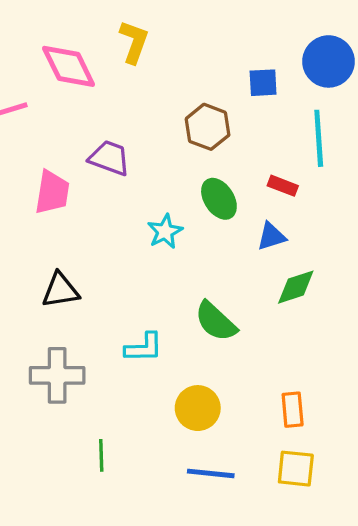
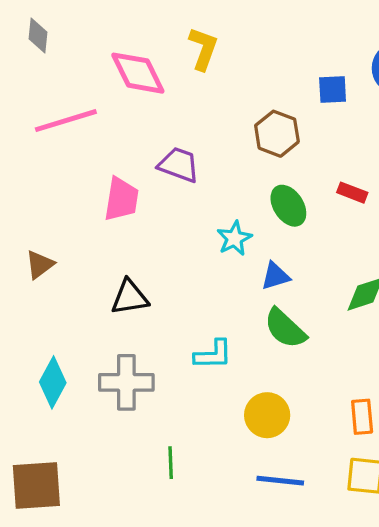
blue triangle: (271, 236) -> (275, 276), moved

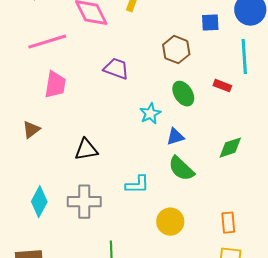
pink trapezoid: (121, 199) -> (55, 85), moved

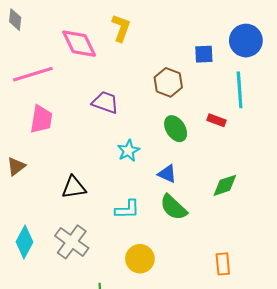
cyan star: (150, 114) -> (128, 151), moved
blue triangle: (175, 137) -> (167, 174), turned 42
cyan L-shape: (137, 185) -> (127, 209), moved
gray cross: (84, 202) -> (72, 242), turned 36
yellow circle: (170, 222) -> (140, 259), moved

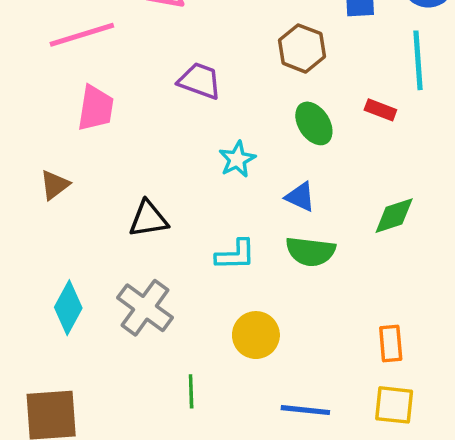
green semicircle: (173, 207) -> (310, 251), turned -36

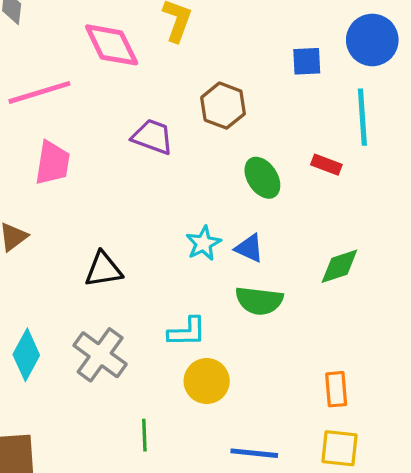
brown hexagon: (302, 48) -> (223, 106), moved
cyan star: (237, 159) -> (203, 243), moved
cyan L-shape: (235, 255) -> (187, 332), moved

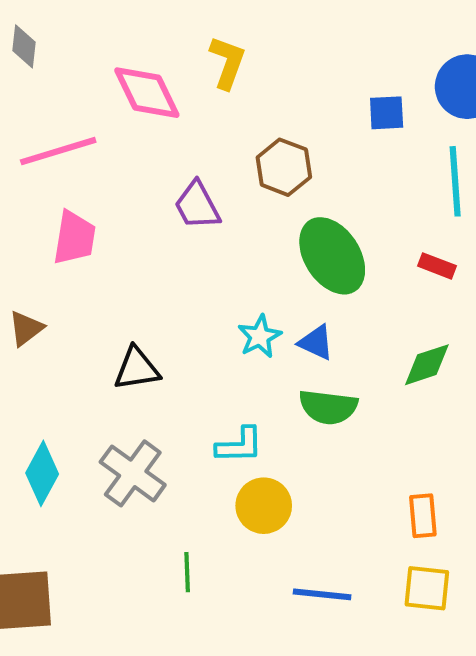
purple trapezoid: (153, 137) -> (197, 205), turned -138
red rectangle: (326, 165) -> (437, 266), moved
green ellipse: (262, 178) -> (332, 256), size x1.5

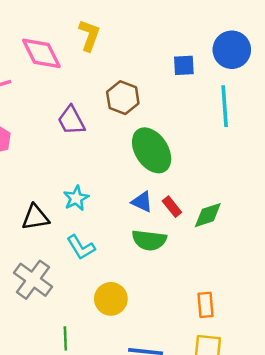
red rectangle: (437, 266) -> (172, 207), moved, turned 30
cyan star: (260, 336) -> (76, 198), moved
cyan L-shape: (240, 445) -> (81, 247), moved, turned 60

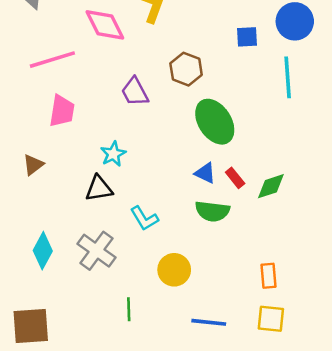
cyan star: (76, 198) -> (113, 154), moved

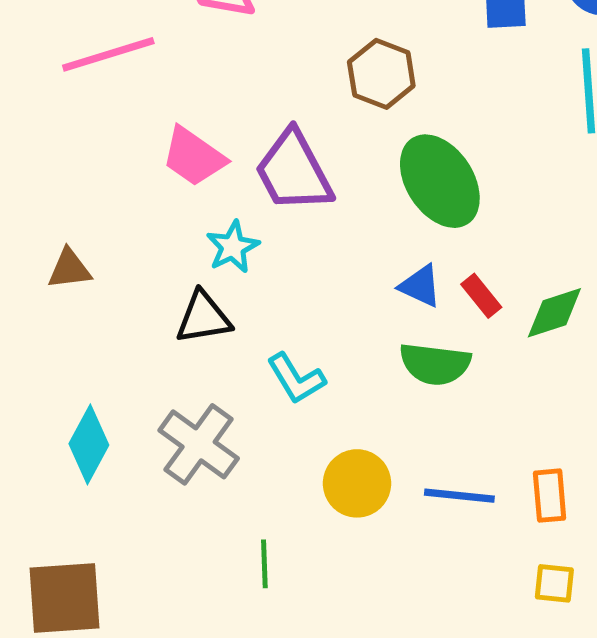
purple trapezoid: (135, 92) -> (294, 171), moved, size x1.4
pink trapezoid: (62, 111) -> (194, 157), moved, turned 116
brown triangle: (33, 165) -> (69, 269), turned 30
yellow square: (271, 319) -> (554, 583), size x0.7
blue line: (209, 322) -> (459, 496), moved

